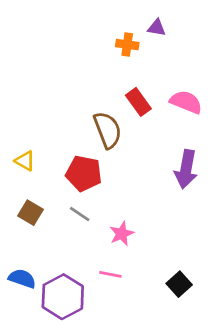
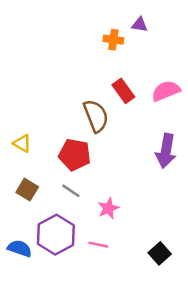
pink semicircle: (186, 102) -> (166, 91), turned -44
purple hexagon: (63, 297) -> (56, 235), moved

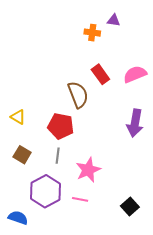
gray line: (71, 191) -> (58, 156), turned 63
pink star: (108, 208) -> (88, 170), size x1.4
blue semicircle: (20, 248) -> (18, 218), moved

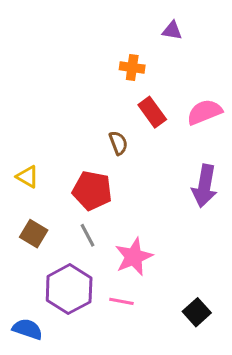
orange cross: (92, 33) -> (132, 67), moved
brown semicircle: (78, 95) -> (118, 143), size x0.6
gray line: (58, 156) -> (88, 235), turned -35

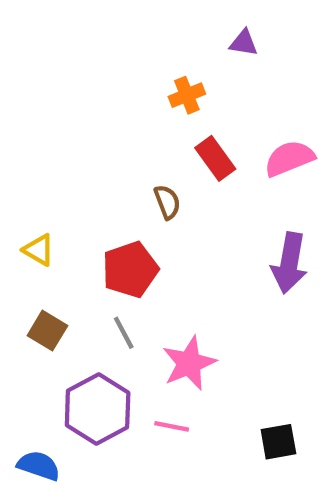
orange cross: (132, 67) -> (187, 95), turned -30
red pentagon: (92, 191) -> (130, 270), turned -30
black square: (197, 312) -> (278, 442), turned 32

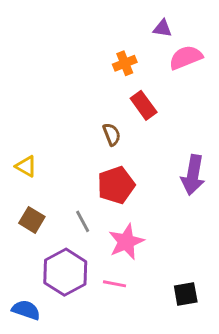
pink semicircle: (289, 158) -> (186, 57), moved
red pentagon: (130, 270) -> (116, 185), moved

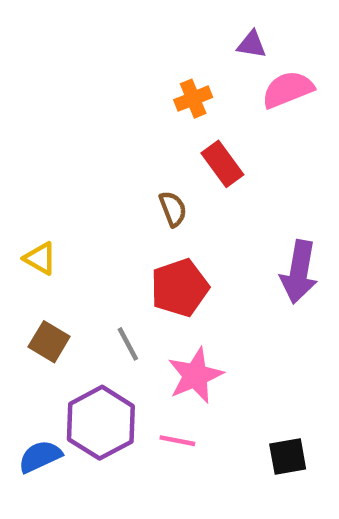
blue semicircle: (26, 310) -> (40, 456), moved, turned -44

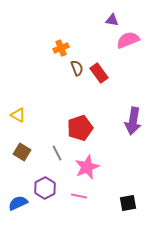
orange cross: (193, 99) -> (61, 48), moved
brown semicircle: (173, 209) -> (77, 68), moved
purple hexagon: (101, 423) -> (45, 188), size x0.7

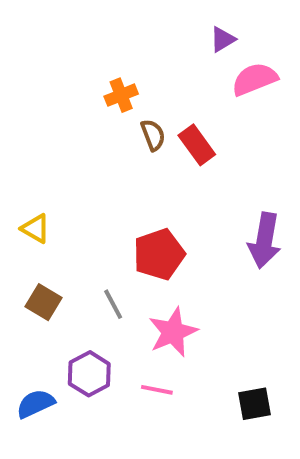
purple triangle: (112, 20) -> (223, 39), turned -40

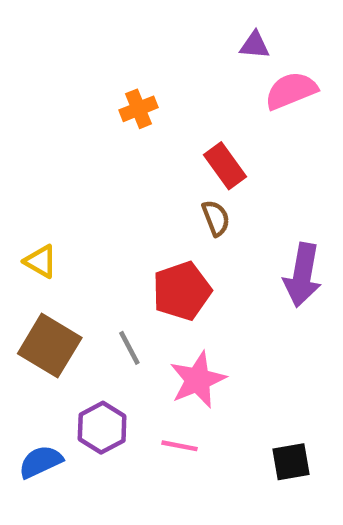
purple triangle: (223, 39) -> (255, 45), turned 36
brown semicircle: (153, 135) -> (216, 218), moved
brown square: (43, 302) -> (50, 346), size x1.5

